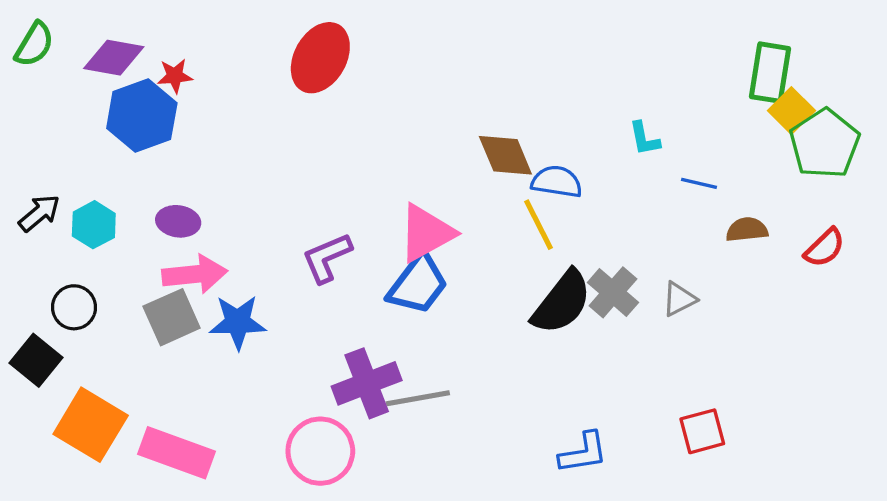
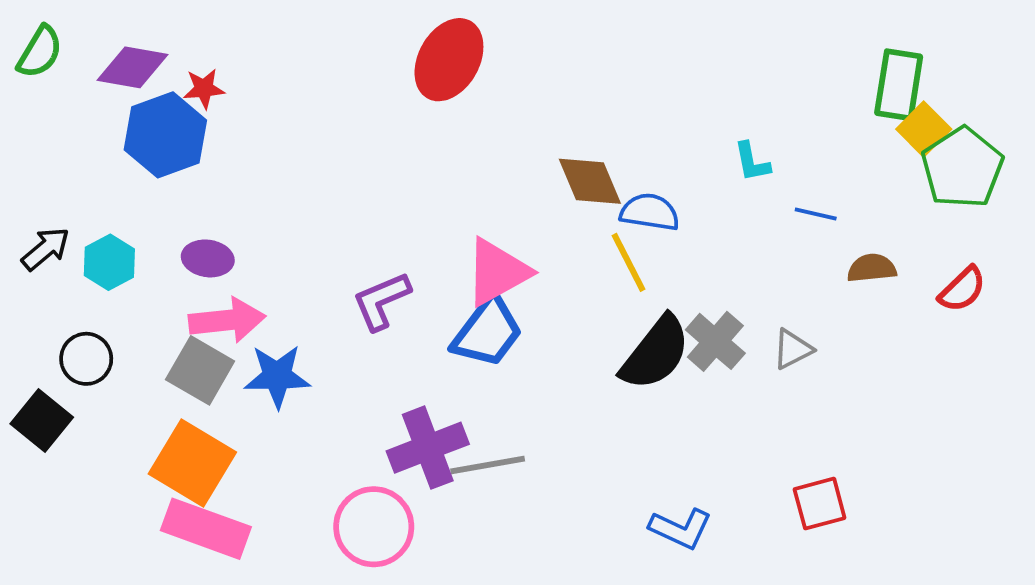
red ellipse: (320, 58) -> (449, 60), moved
gray square: (172, 317) -> (200, 370), turned -36
orange square: (91, 425) -> (192, 463), moved
blue L-shape: (583, 453) -> (681, 529), turned 34

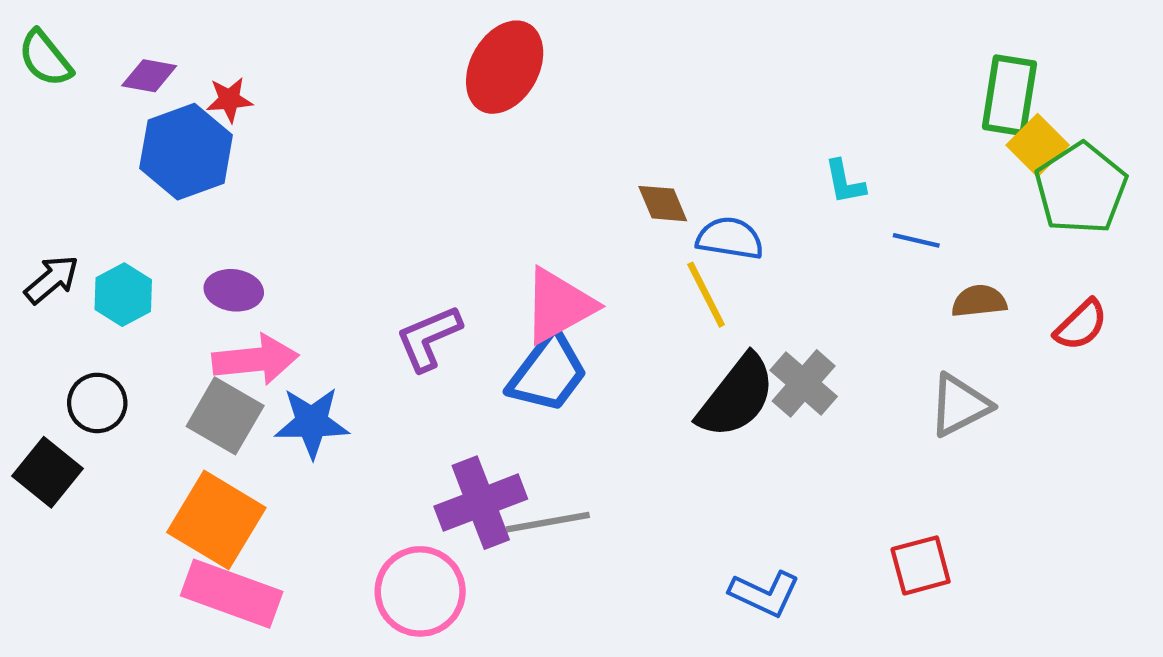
green semicircle: (40, 52) -> (45, 58), turned 110
purple diamond: (132, 67) -> (149, 76), size x0.7
brown diamond: (590, 181) -> (663, 204), size x0.7
gray triangle: (793, 349) -> (960, 405), moved, size x1.4

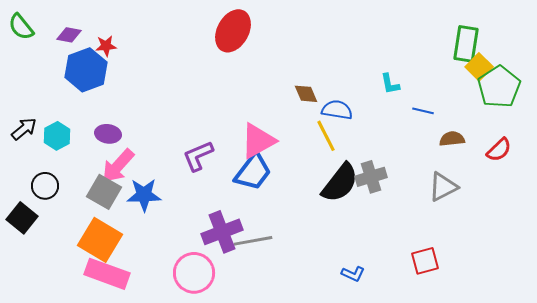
pink arrow: (255, 360) -> (118, 166), turned 138
gray cross: (804, 383) -> (371, 177), turned 32
blue L-shape: (765, 594) -> (353, 274), size x0.7

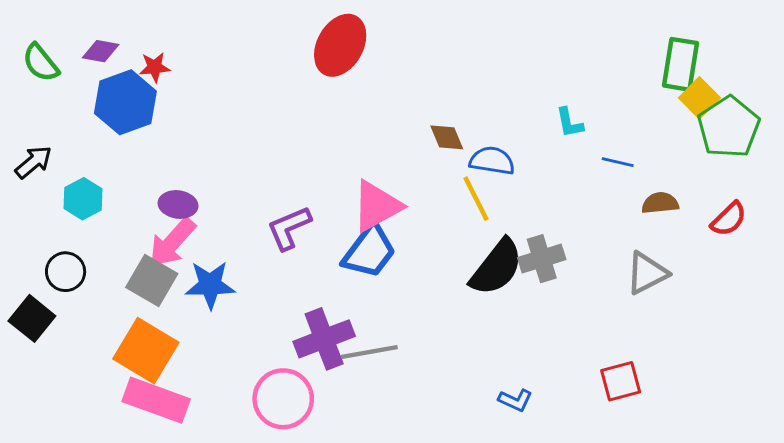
green semicircle: (21, 27) -> (41, 63), moved
black arrow: (24, 129) -> (33, 162), moved
purple ellipse: (108, 134) -> (178, 204), moved

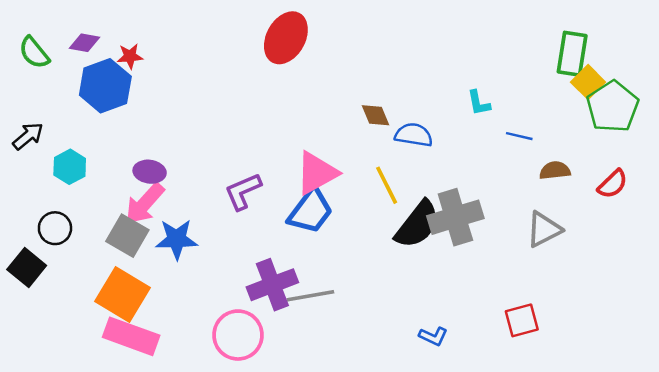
yellow line: (476, 199) -> (387, 185), moved
gray cross: (542, 259) -> (455, 217), size x1.4

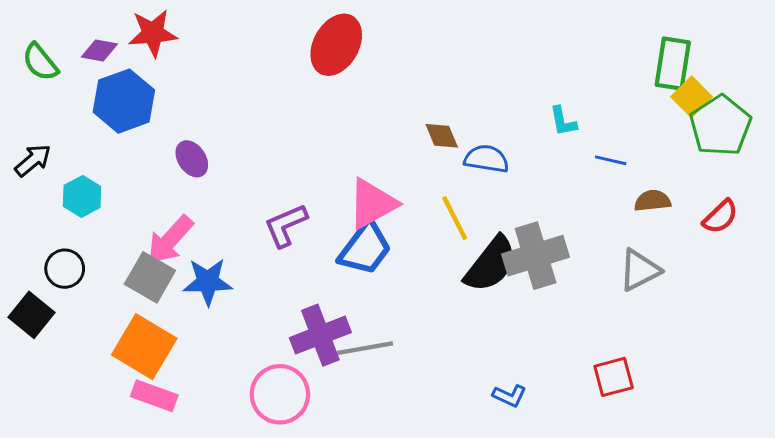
red star: (130, 56) -> (153, 33), moved, size x1.6
purple ellipse: (150, 172) -> (192, 159), moved, turned 48
pink rectangle: (131, 336) -> (154, 396), size x0.7

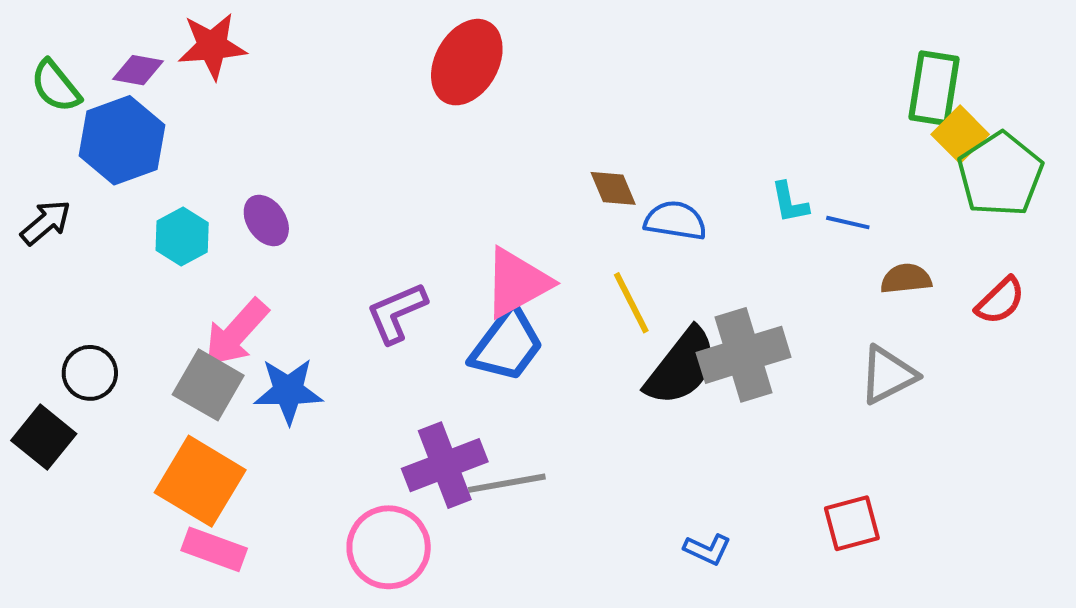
blue hexagon: (124, 101) -> (122, 140), moved
cyan L-shape: (563, 121) -> (790, 202), moved
cyan hexagon: (82, 196) -> (182, 237), moved

